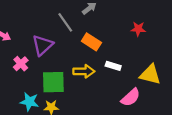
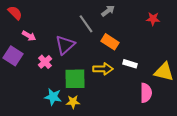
red star: (138, 29) -> (153, 19), moved
pink semicircle: (131, 97) -> (146, 93), turned -48

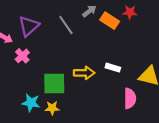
red star: (153, 19) -> (130, 12), moved
orange rectangle: (110, 42) -> (110, 21), moved
purple triangle: (65, 45) -> (29, 26), moved
pink cross: (45, 62) -> (22, 56), moved

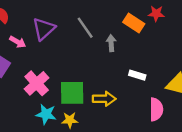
gray arrow: (89, 11) -> (111, 43), moved, turned -56
pink cross: (22, 56) -> (37, 83), moved, size x1.5
yellow arrow: (84, 73) -> (104, 99), moved

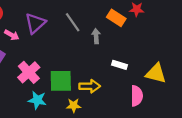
yellow star: (70, 120) -> (74, 105), moved

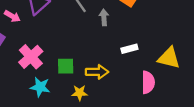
white rectangle: (120, 65) -> (129, 49), turned -32
green square: (61, 81) -> (66, 66), size x0.7

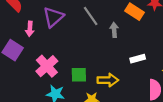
pink arrow: (12, 16) -> (30, 29), turned 64

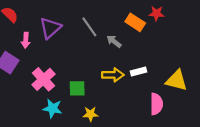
gray arrow: (114, 30) -> (114, 41), turned -48
yellow arrow: (108, 80) -> (113, 75), moved

